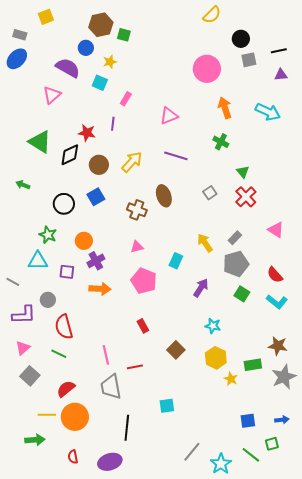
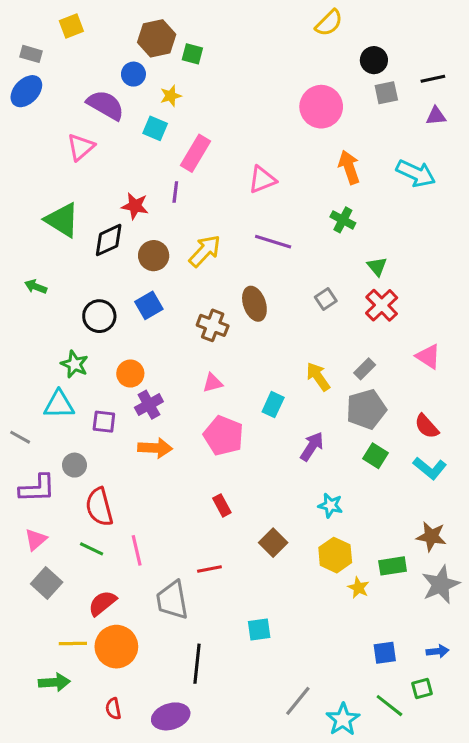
pink rectangle: (126, 99) -> (195, 153), size x1.6
pink line: (106, 355) -> (137, 550), moved

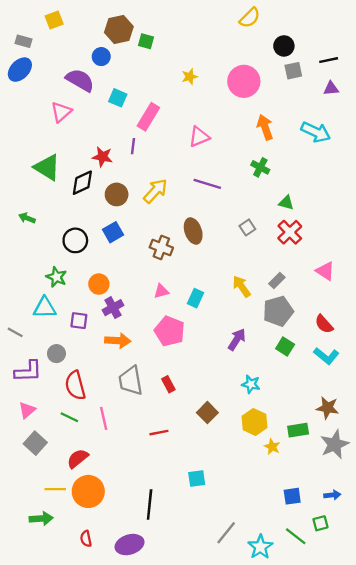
yellow star: (171, 96) -> (190, 77), moved
green triangle: (377, 266) -> (286, 203), turned -35
cyan rectangle: (273, 405) -> (196, 298), moved
gray trapezoid: (172, 600) -> (131, 381), moved

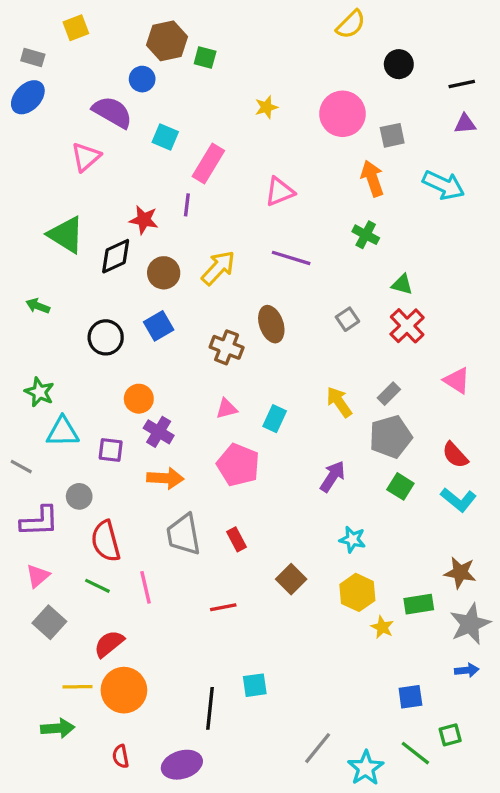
gray square: (293, 71) -> (392, 135), moved
green star: (56, 277) -> (39, 392), moved
purple cross: (113, 308) -> (159, 432), turned -30
cyan square: (197, 479) -> (255, 685), moved
blue arrow: (332, 495) -> (467, 670), moved

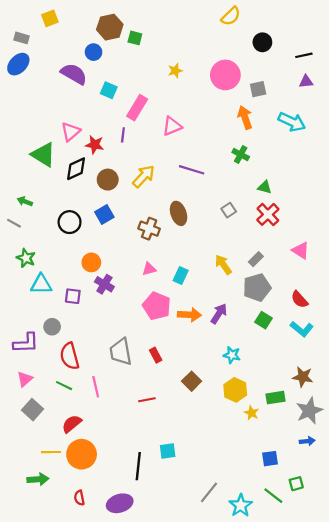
pink triangle: (86, 157) -> (71, 132), moved
pink triangle: (280, 192) -> (172, 126), moved
gray line: (21, 467) -> (14, 223), moved
orange arrow: (165, 478) -> (189, 315), moved

